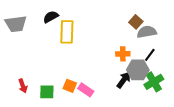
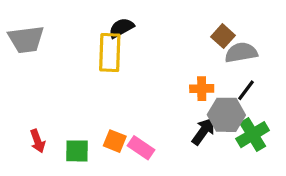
black semicircle: (51, 17) -> (121, 28), moved

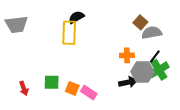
black arrow: (203, 131) -> (128, 82), turned 42
green cross: (253, 135) -> (159, 70), moved
green square: (77, 151) -> (52, 82), moved

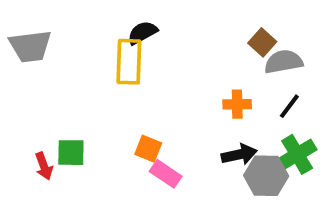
green cross: (159, 70) -> (297, 154), moved
gray hexagon: (142, 72) -> (266, 176), moved
green square: (52, 82) -> (71, 153), moved
orange square: (72, 88) -> (148, 149), moved

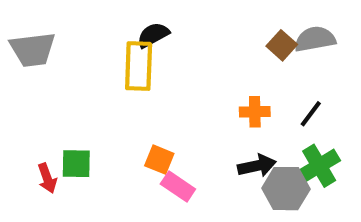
gray semicircle: (284, 62) -> (315, 39), moved

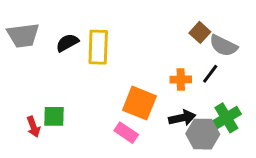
black semicircle: (153, 35) -> (67, 43), moved
gray semicircle: (315, 39) -> (223, 46), moved, turned -144
black line: (311, 114) -> (210, 74), moved
orange square: (159, 160) -> (139, 103), moved, size x1.6

